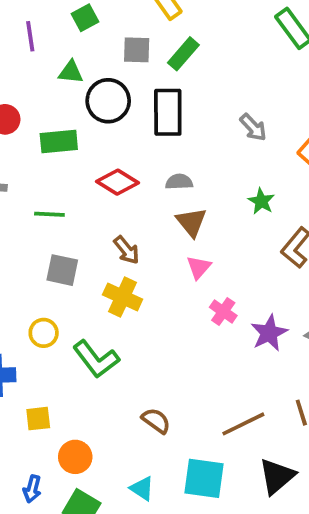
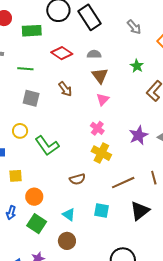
black rectangle: (168, 112) -> (90, 17), turned -35
yellow cross: (123, 297) -> (101, 153), moved
pink cross: (223, 311) -> (97, 128), moved
brown semicircle: (156, 421) -> (77, 179), turned 126
cyan square: (204, 478) -> (101, 210), size x0.7

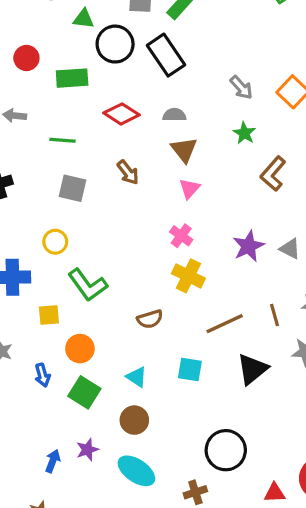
gray arrow: (134, 27) -> (241, 87), moved
green L-shape: (47, 146) -> (88, 285), moved
blue arrow: (11, 213) -> (42, 375), turned -32

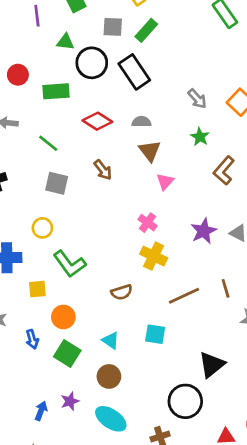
green line: (63, 140) -> (48, 143), turned 35
pink triangle: (189, 189) -> (165, 182), moved
black triangle: (252, 369) -> (212, 365), moved

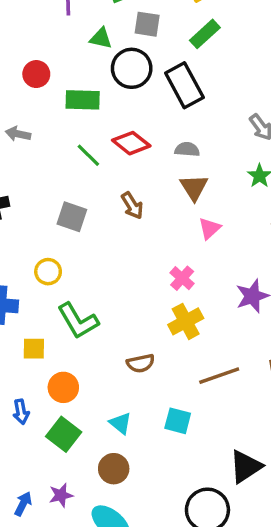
gray square: (113, 27) -> (147, 24), moved
green line: (48, 143) -> (88, 155), moved
yellow cross: (154, 256) -> (186, 321), turned 30

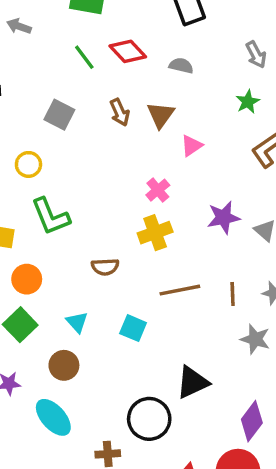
brown triangle: (194, 187) -> (161, 115), moved

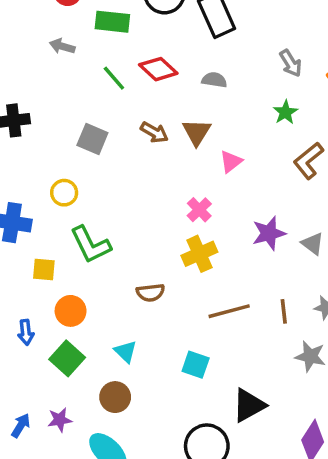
gray arrow: (19, 26) -> (62, 46), moved
brown arrow: (120, 112) -> (154, 132), turned -32
cyan square: (133, 328) -> (196, 365), moved

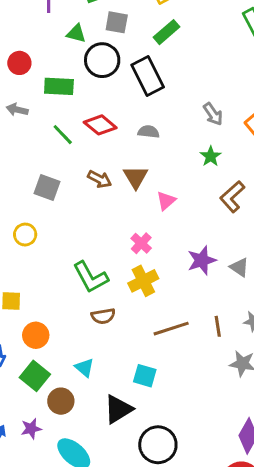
green L-shape: (90, 245) -> (91, 277), moved
brown circle: (115, 397) -> (61, 401), moved
black triangle: (249, 405) -> (118, 409), moved

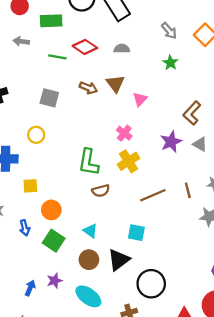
green line: (63, 135) -> (57, 57), turned -30
brown L-shape: (232, 197) -> (192, 113), moved
green L-shape: (91, 277) -> (88, 162), turned 44
brown circle: (61, 401) -> (89, 260), moved

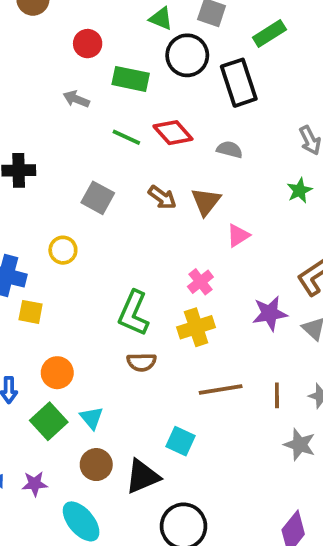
yellow square: (30, 186) -> (31, 312), moved
cyan triangle: (90, 231) -> (92, 418), moved

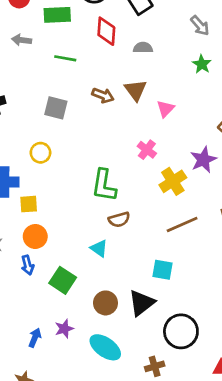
red diamond: (173, 133) -> (106, 31), moved, turned 60
yellow cross: (196, 327) -> (173, 181), moved
orange circle: (57, 373) -> (35, 236), moved
cyan triangle: (92, 418) -> (99, 248), moved

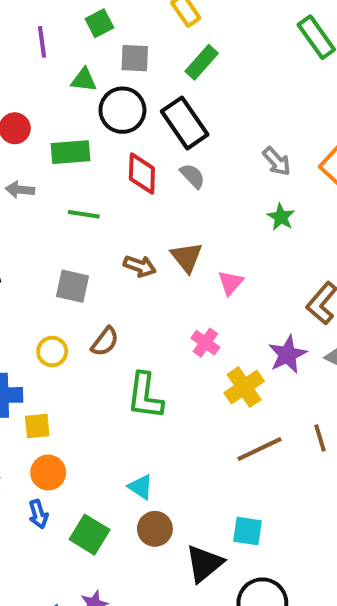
gray semicircle: (143, 48) -> (193, 176), moved, turned 48
brown semicircle: (119, 220) -> (105, 342), moved, turned -35
cyan square: (163, 270) -> (248, 531), moved
brown circle: (106, 303) -> (155, 529), moved

